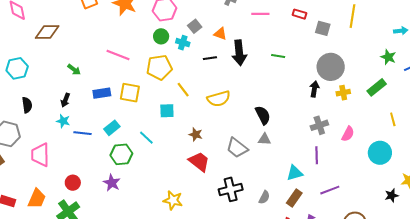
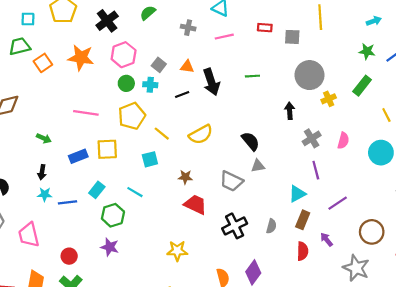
black arrow: (314, 89) -> (290, 111), moved

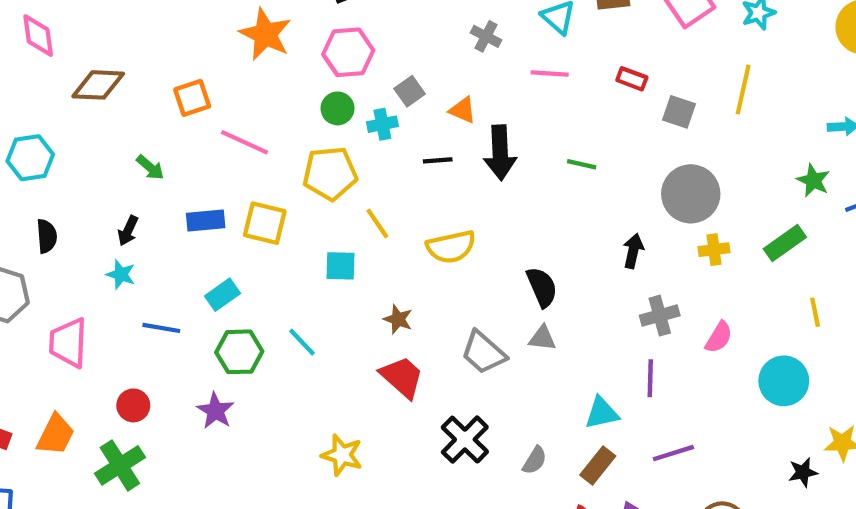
orange square: (43, 63) -> (192, 98), moved
cyan cross: (150, 85) -> (382, 124), turned -32
cyan line: (135, 192) -> (302, 342), moved
blue line: (68, 202) -> (161, 328), moved
black cross: (235, 226) -> (465, 440), turned -35

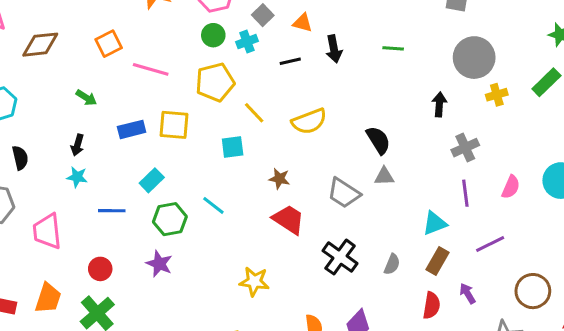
black arrow: (500, 153) -> (334, 49), size x0.7
pink semicircle: (719, 337) -> (511, 187), moved

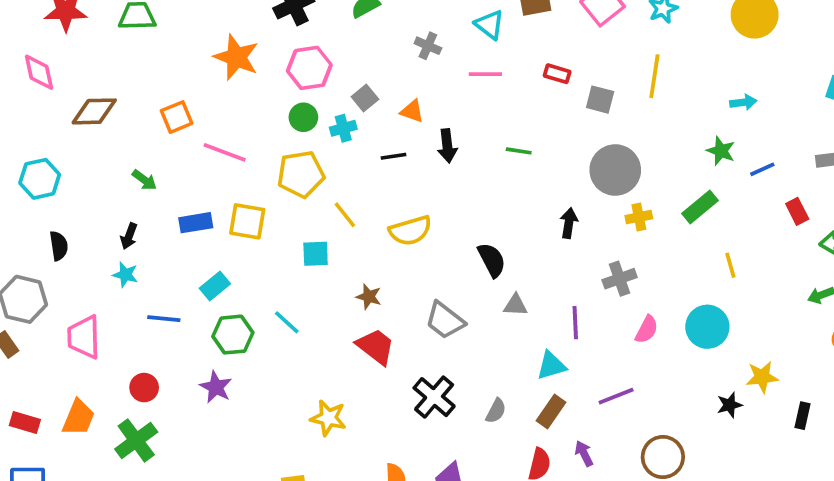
gray cross: (465, 148) -> (620, 279), moved
gray triangle: (384, 176) -> (515, 305), moved
purple line: (465, 193) -> (575, 323), moved

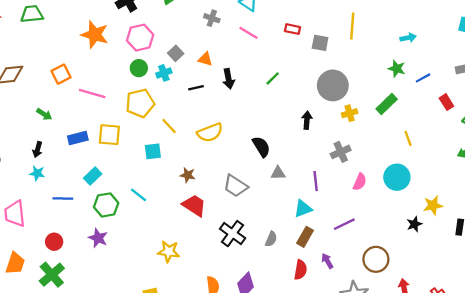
pink line: (485, 74) -> (248, 33), turned 36
green line: (519, 151) -> (273, 78), turned -49

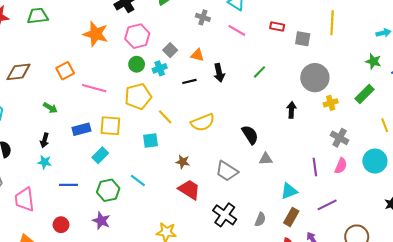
gray cross: (341, 152) -> (340, 138), moved, turned -36
cyan rectangle: (93, 176) -> (100, 155), moved
purple line: (316, 181) -> (315, 167), moved

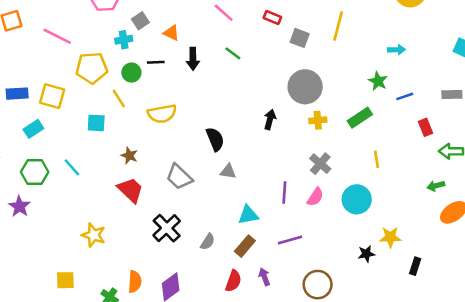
green circle: (137, 64) -> (131, 73), moved
green line: (260, 72) -> (233, 53), moved, turned 72
pink line: (94, 88) -> (57, 36), moved

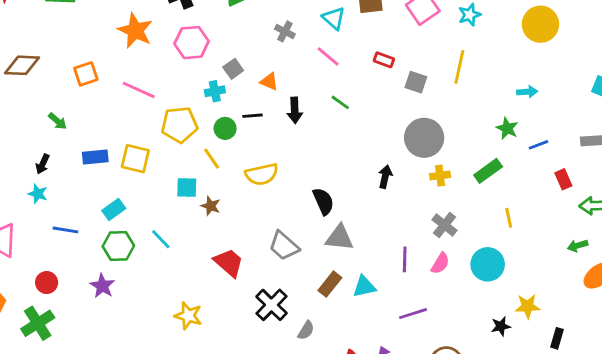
cyan rectangle: (33, 129) -> (114, 209), moved
brown star: (129, 156) -> (211, 206), moved
gray triangle: (228, 171) -> (339, 238), size x1.5
gray semicircle: (208, 242) -> (306, 330), moved
brown rectangle: (245, 246) -> (330, 284), moved

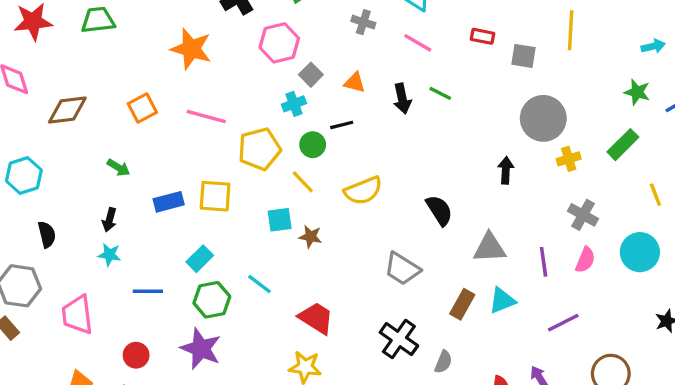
pink hexagon: (192, 43) -> (279, 43), moved
black arrow: (295, 110) -> (402, 99), moved
gray triangle: (339, 238) -> (490, 248), moved
red trapezoid: (229, 263) -> (316, 318), moved
purple star: (102, 286) -> (201, 349), size x1.4

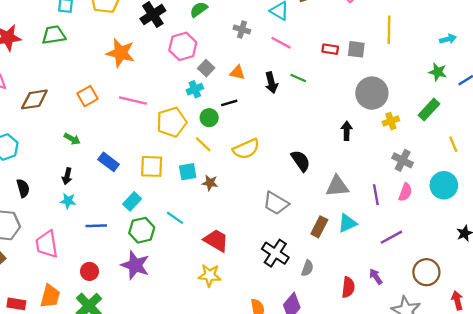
red rectangle: (483, 36) -> (330, 49), moved
yellow square: (215, 196) -> (152, 166), moved
blue rectangle: (169, 202) -> (109, 162), turned 54

